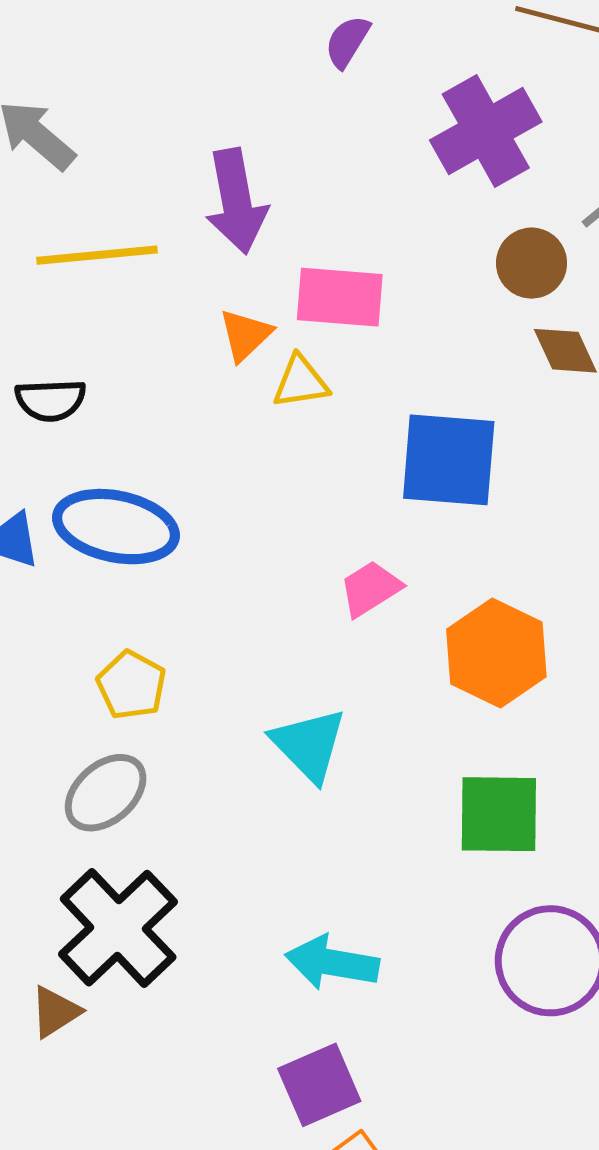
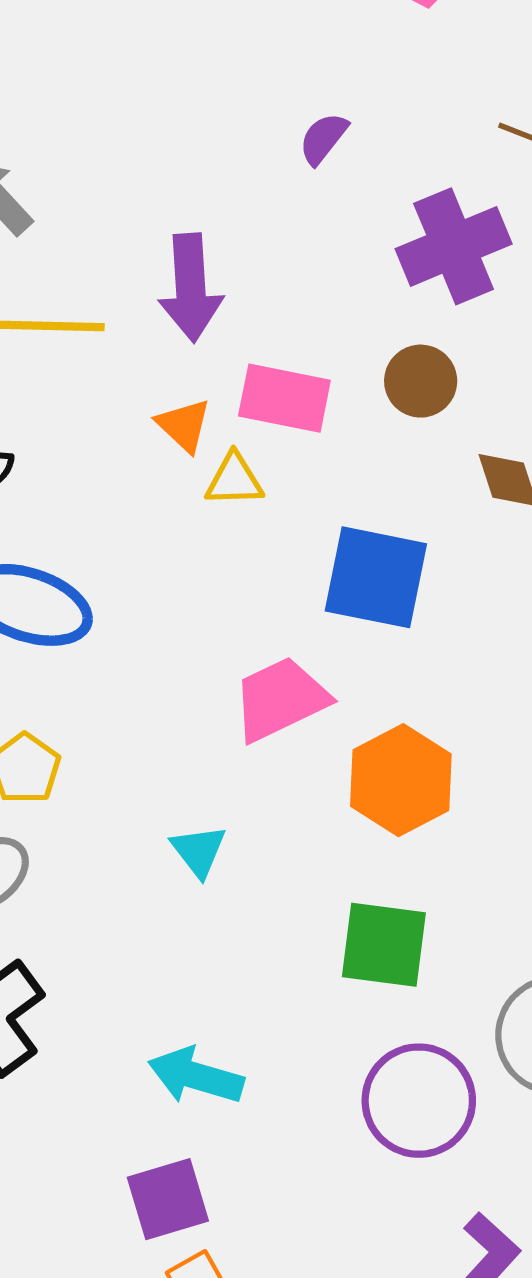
brown circle: (532, 263) -> (421, 381), moved
orange triangle: (245, 335) -> (184, 425), turned -40
pink trapezoid: (370, 589) -> (280, 699), size x1.5
cyan triangle: (309, 745) -> (199, 851), size x0.7

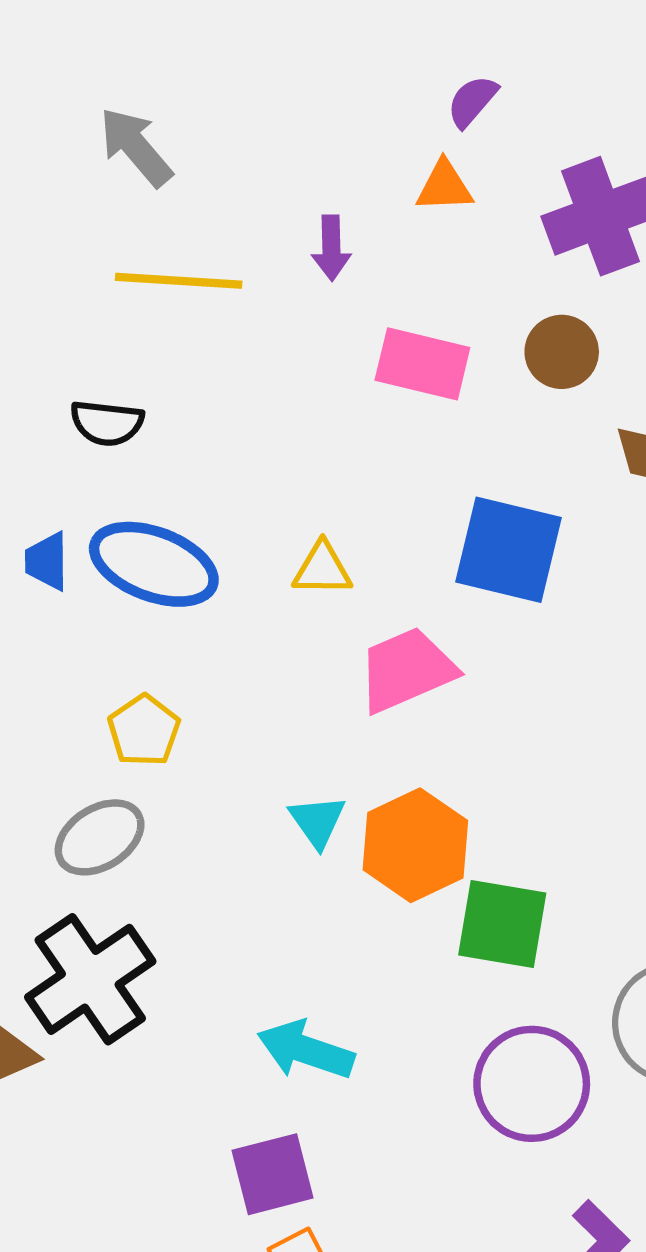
purple arrow: (191, 288) -> (331, 248), size x0.6
orange triangle: (184, 425) -> (444, 186), moved, turned -48
yellow triangle: (234, 480) -> (322, 569), moved
orange hexagon: (401, 780) -> (415, 845), moved

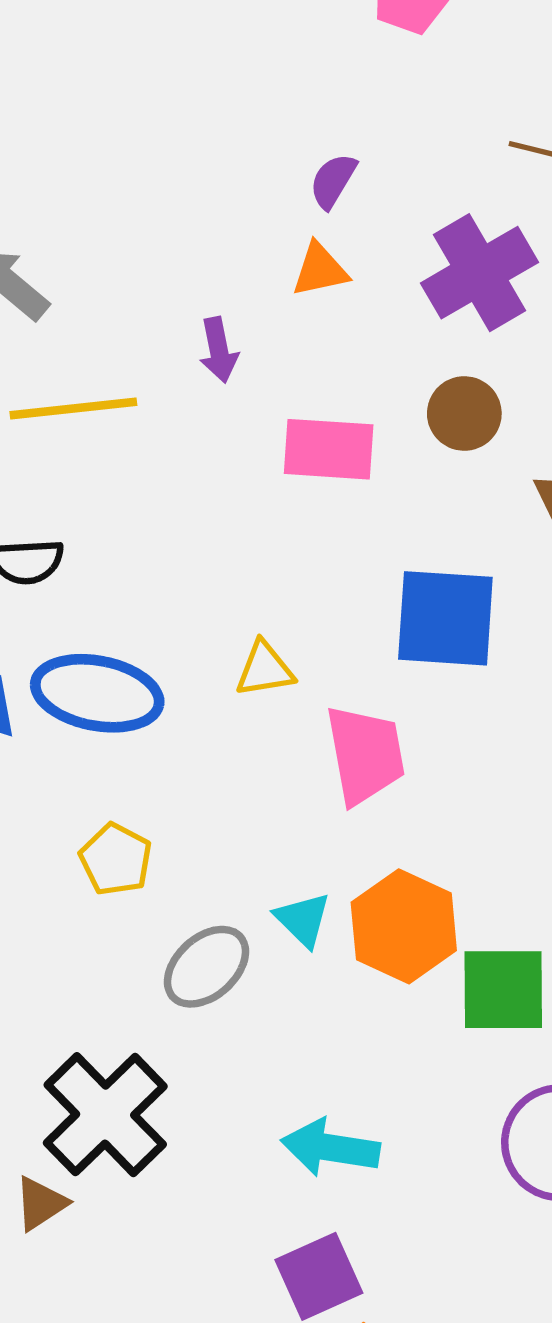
pink trapezoid: (406, 670) -> (365, 755), turned 113
gray ellipse: (100, 837) -> (206, 967), moved

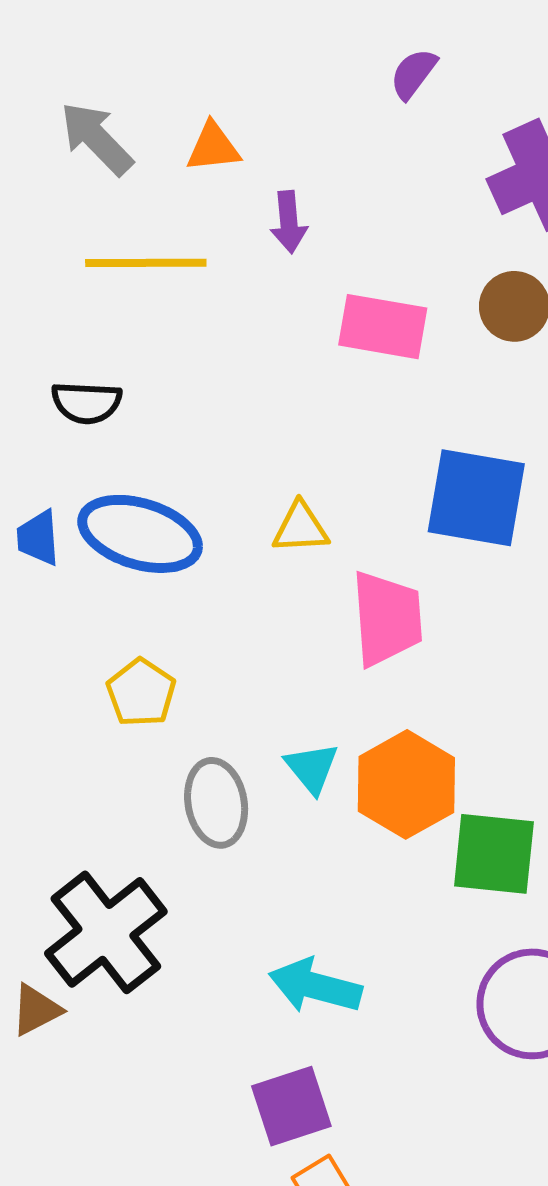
orange triangle: (320, 270) -> (213, 147), moved
gray ellipse: (206, 967) -> (216, 803), turned -64

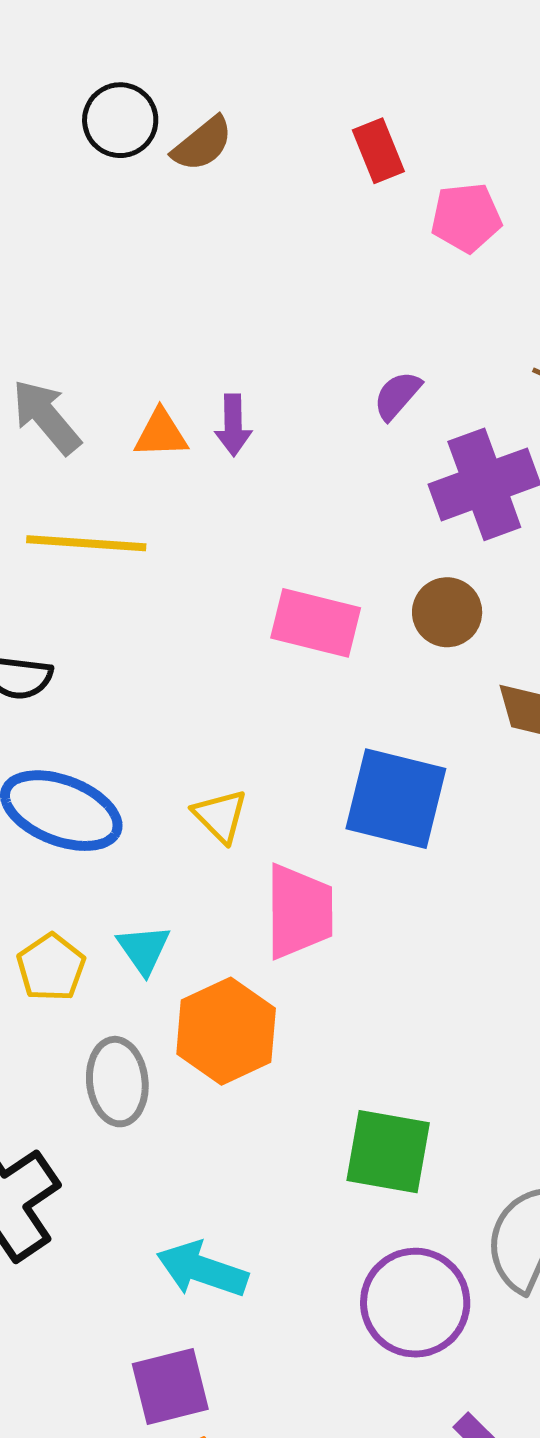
purple semicircle: (413, 74) -> (397, 395), moved
purple arrow: (289, 222) -> (233, 425), moved
yellow triangle: (301, 528) -> (220, 816), turned 44
cyan triangle: (312, 768) -> (144, 949), moved
orange hexagon: (406, 784) -> (226, 1031), moved

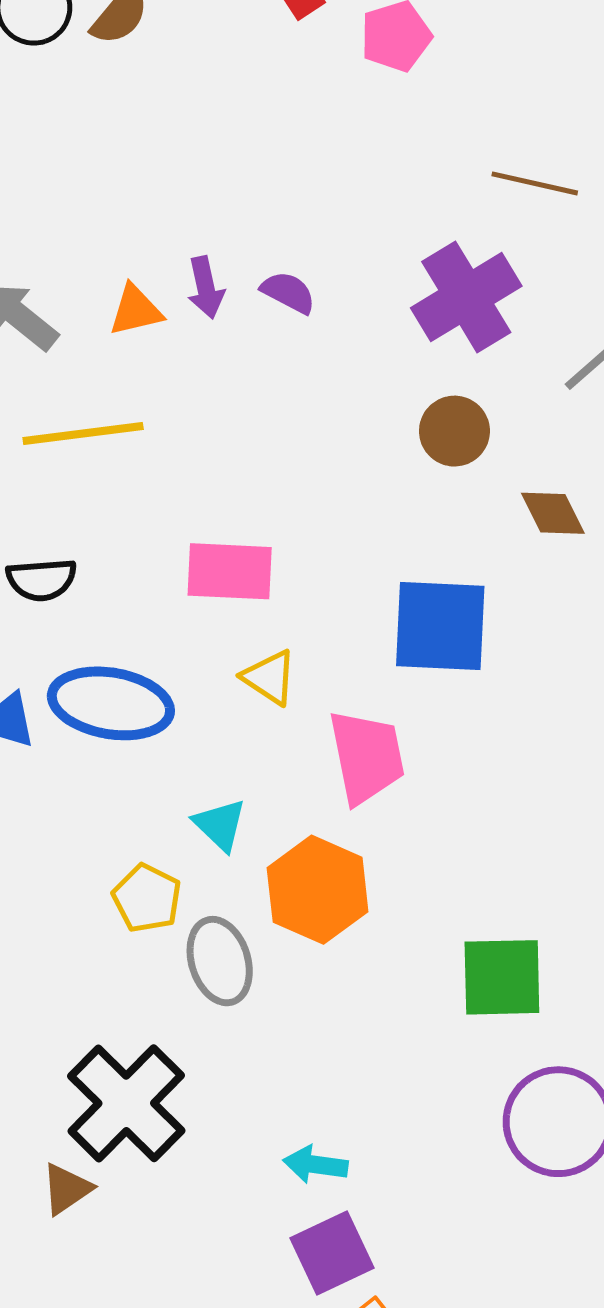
purple semicircle: (397, 395) -> (288, 292), moved, turned 88
pink rectangle: (316, 623) -> (230, 571), moved
yellow pentagon: (51, 967) -> (147, 898), moved
cyan arrow: (202, 1269) -> (315, 1165), moved, size x0.7

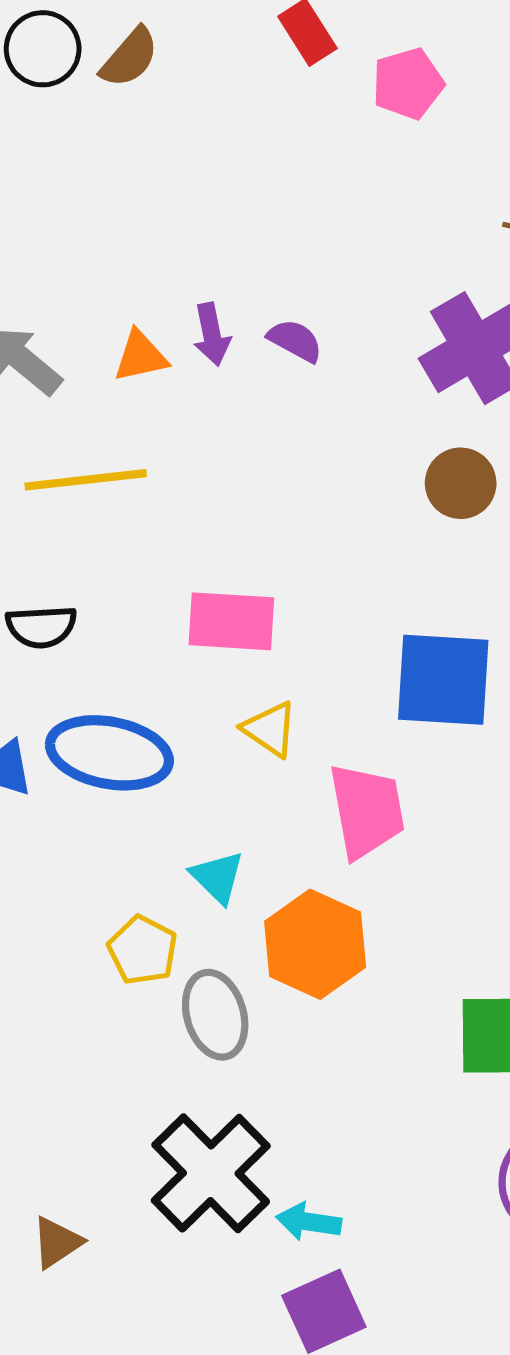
black cross: (126, 1103) -> (211, 1173), moved

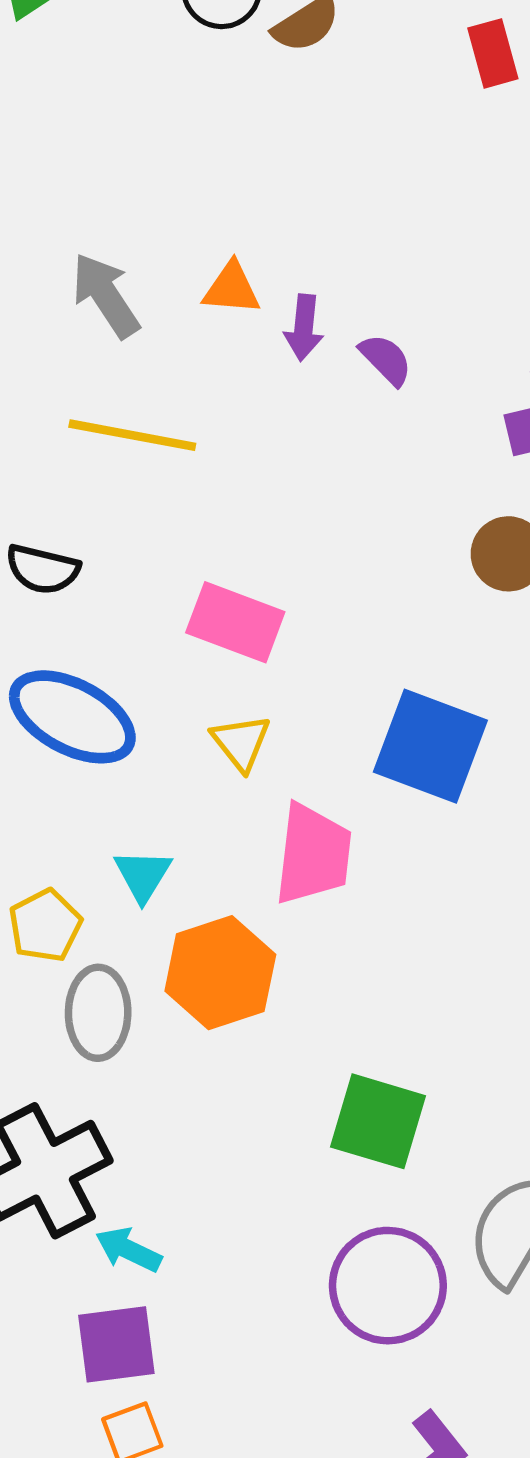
orange triangle: (141, 356) -> (232, 288), moved

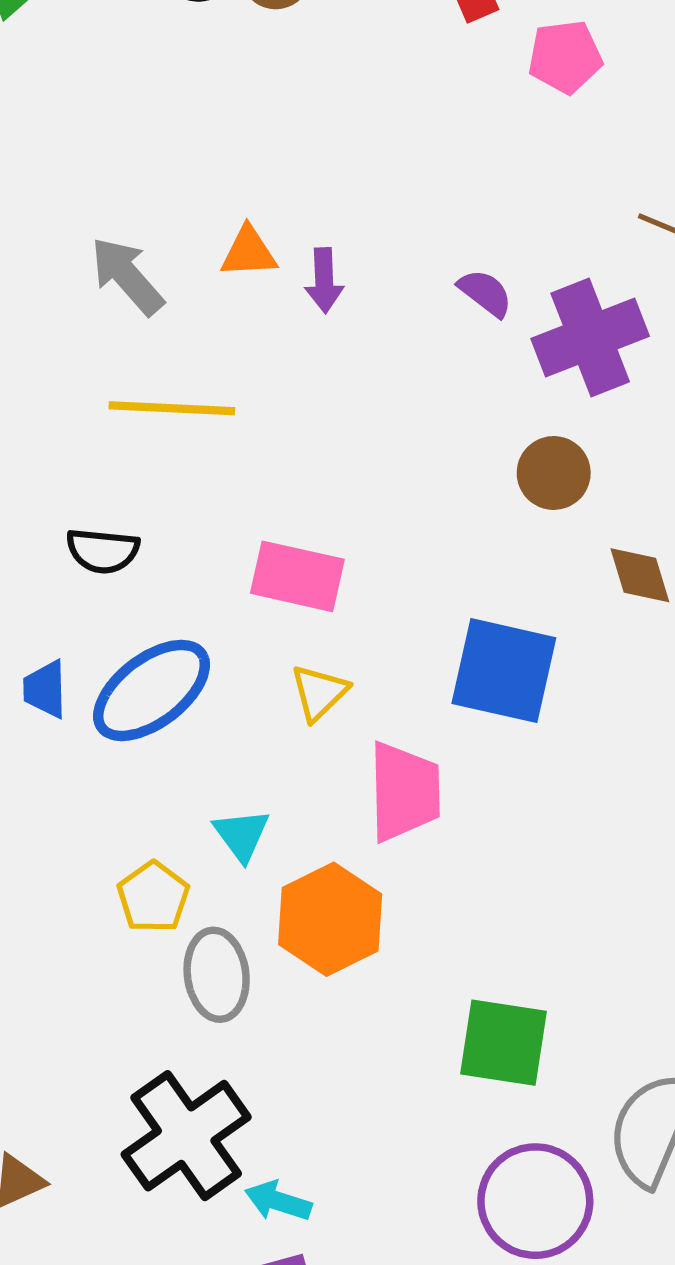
purple semicircle: (386, 360) -> (485, 293), moved
blue ellipse: (72, 717) -> (152, 690), turned -57
yellow triangle: (241, 742) -> (319, 693), turned 32

